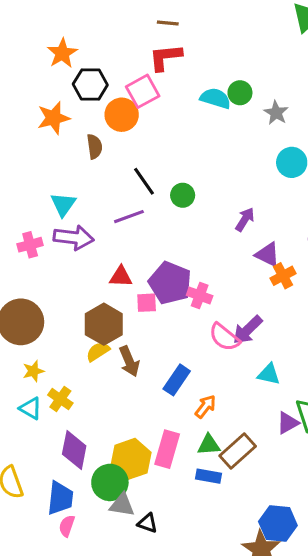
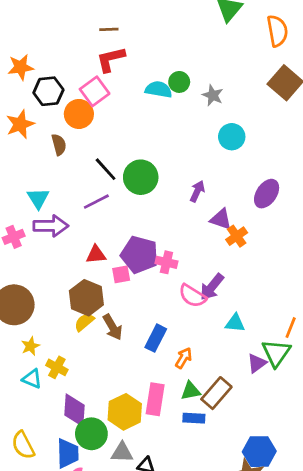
orange star: (62, 53) -> (21, 67), turned 30
green circle: (183, 195) -> (141, 177), size x1.6
green circle: (110, 482) -> (91, 434), moved

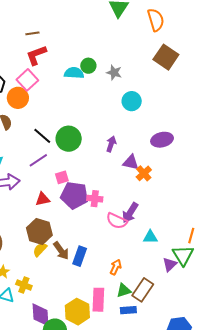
purple ellipse: (267, 194) -> (162, 140), turned 50
pink square: (121, 274) -> (62, 177), moved
blue rectangle: (156, 338) -> (80, 256), moved

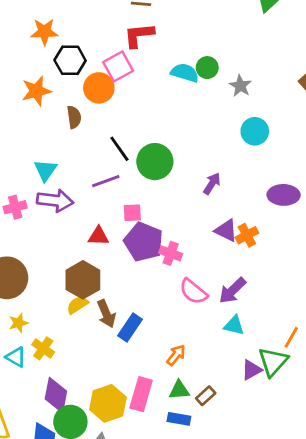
purple triangle: (131, 162) -> (226, 230), moved
purple arrow: (130, 213) -> (232, 291), moved
brown rectangle: (143, 290) -> (206, 396), size x0.6

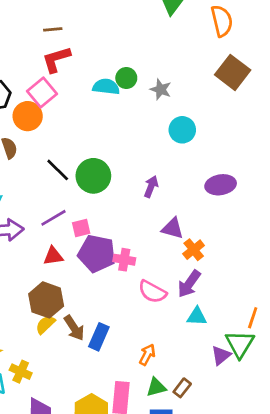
purple line: (106, 181) -> (54, 218), moved
orange cross: (247, 235) -> (194, 250), moved

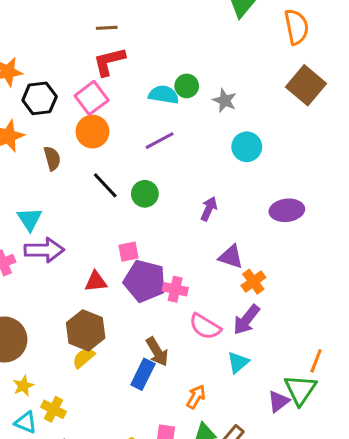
orange circle: (28, 116) -> (92, 132), moved
green circle: (93, 176) -> (145, 194), size x0.7
purple line: (54, 218) -> (160, 141), moved
cyan triangle: (197, 316) -> (238, 362), moved, turned -45
brown arrow: (74, 328) -> (157, 352), moved

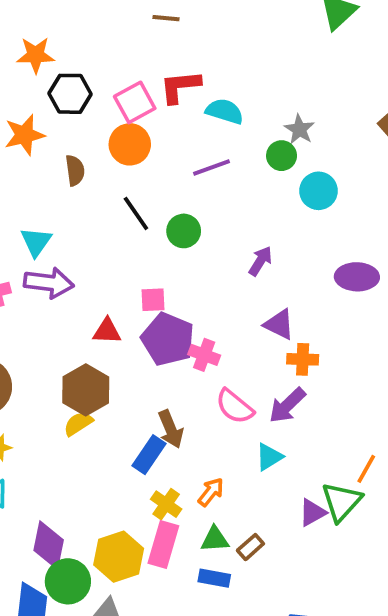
red L-shape: (109, 62) -> (180, 87), moved
green circle: (187, 86) -> (282, 156), moved
orange cross: (253, 282) -> (303, 359), turned 30
yellow cross: (53, 409) -> (166, 504), moved

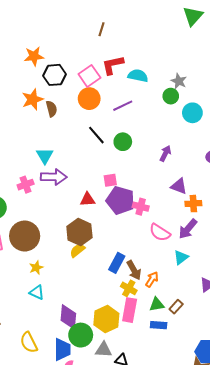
brown line: (166, 18) -> (101, 29), turned -72
purple line: (212, 167) -> (123, 106), moved
brown semicircle: (75, 170) -> (52, 109), moved
brown arrow: (171, 429) -> (134, 270), moved

